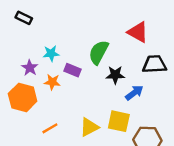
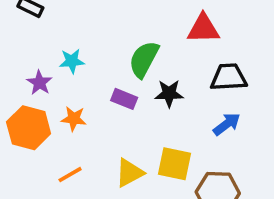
red triangle: (138, 32) -> (203, 29), turned -30
purple rectangle: (72, 70) -> (124, 99), moved
orange star: (52, 82) -> (74, 119), moved
blue arrow: (134, 93) -> (227, 124), moved

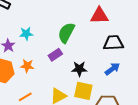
black star: (169, 93) -> (79, 69), moved
purple rectangle: (124, 99) -> (55, 55), turned -56

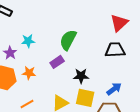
red triangle: (99, 16) -> (119, 23), moved, turned -42
blue arrow: (112, 69) -> (114, 89), moved

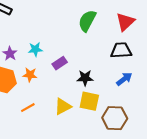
green semicircle: (68, 40) -> (87, 21), moved
cyan star: (28, 41) -> (35, 49), moved
blue arrow: (114, 89) -> (124, 79), moved

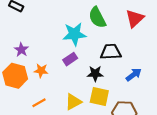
green semicircle: (87, 21) -> (97, 17), turned -55
cyan star: (35, 49) -> (74, 34), moved, size x1.6
black trapezoid: (121, 50) -> (111, 52), moved

